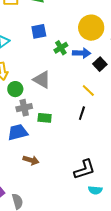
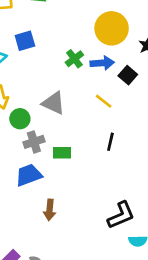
blue square: (39, 31) -> (25, 41), moved
yellow line: (88, 91) -> (104, 101), moved
brown arrow: (31, 160) -> (50, 210), turned 84

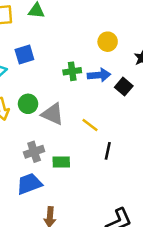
yellow circle: (112, 28) -> (108, 42), size x0.6
green cross: (74, 59) -> (72, 71), turned 30
yellow line: (104, 101) -> (90, 125), moved
green circle: (20, 119) -> (28, 104), moved

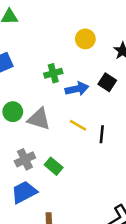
blue arrow: (99, 75) -> (77, 89), moved
black line: (108, 151) -> (102, 134), moved
green rectangle: (61, 162) -> (54, 166), turned 48

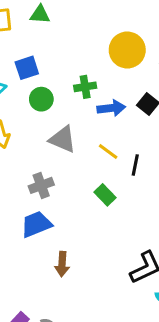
yellow circle: (85, 39) -> (127, 50), size x1.5
green circle: (13, 112) -> (41, 99), moved
green rectangle: (54, 166) -> (105, 195), moved

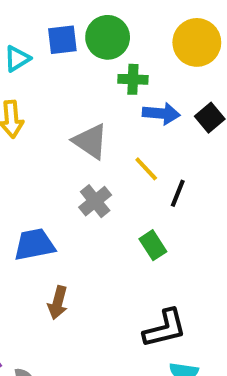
green circle: (41, 99) -> (108, 37), moved, size x1.4
gray cross: (41, 185) -> (95, 201), moved, turned -30
green rectangle: (105, 195) -> (153, 245), moved

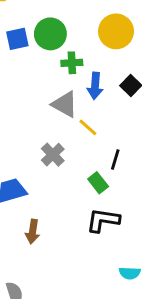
blue arrow: (161, 114) -> (95, 86), turned 95
gray triangle: (90, 141) -> (65, 104), moved
black line: (178, 193) -> (115, 159), moved
black L-shape: (165, 328) -> (103, 220), moved, turned -152

